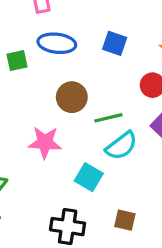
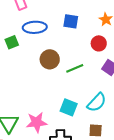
pink star: (45, 142) -> (37, 122), moved
cyan semicircle: (121, 146) -> (97, 102), moved

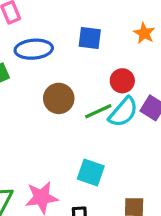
red circle: (99, 43) -> (122, 81), moved
cyan semicircle: (97, 102) -> (123, 112), moved

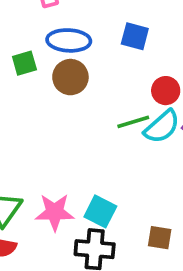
brown circle: (59, 98) -> (70, 77), moved
cyan square: (91, 172) -> (100, 211), moved

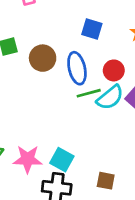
blue ellipse: (69, 40) -> (77, 68), moved, turned 72

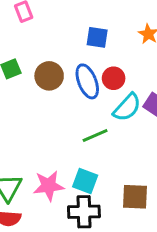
red circle: (114, 70) -> (114, 78), moved
green line: (89, 93) -> (95, 136), moved
brown square: (106, 181) -> (135, 197), size x1.4

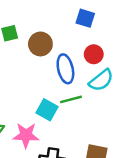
blue ellipse: (87, 81) -> (65, 69), moved
cyan square: (85, 181) -> (47, 110), moved

